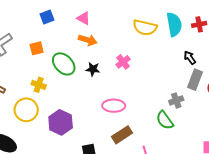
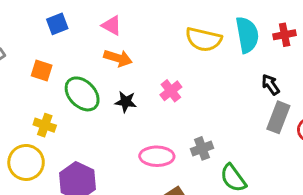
orange square: (37, 48) -> (42, 71), turned 32
gray cross: (176, 100) -> (202, 148), moved

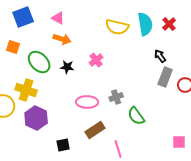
blue square: (57, 24) -> (23, 17), size x1.5
red cross: (285, 35) -> (169, 24), turned -32
yellow cross: (45, 125) -> (26, 90), moved, size x1.5

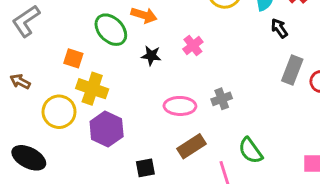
orange square: (13, 47) -> (73, 58), moved
black arrow: (160, 56) -> (279, 28), moved
green ellipse: (39, 62) -> (111, 30), moved
green semicircle: (136, 116) -> (251, 151), moved

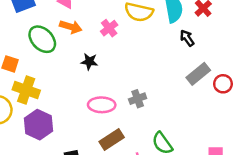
pink cross: (193, 45) -> (109, 28), moved
black star: (151, 56) -> (89, 62), moved
gray rectangle: (292, 70) -> (198, 74), turned 30

